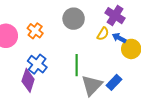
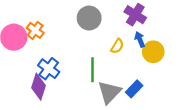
orange cross: (35, 31) -> (35, 30), moved
yellow semicircle: (103, 34) -> (117, 46), moved
blue arrow: (119, 38) -> (140, 39), turned 40

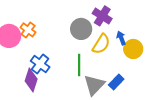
purple cross: (135, 15) -> (102, 16), moved
gray circle: (89, 18) -> (81, 29), moved
yellow semicircle: (117, 46) -> (101, 44), size x1.5

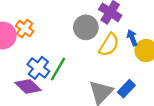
green line: (79, 65) -> (58, 69), moved, turned 30
purple diamond: (31, 80) -> (28, 86), turned -65

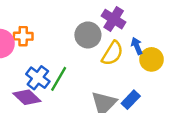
orange cross: (25, 29) -> (23, 36), turned -36

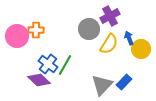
purple cross: (114, 19) -> (110, 16), turned 30

